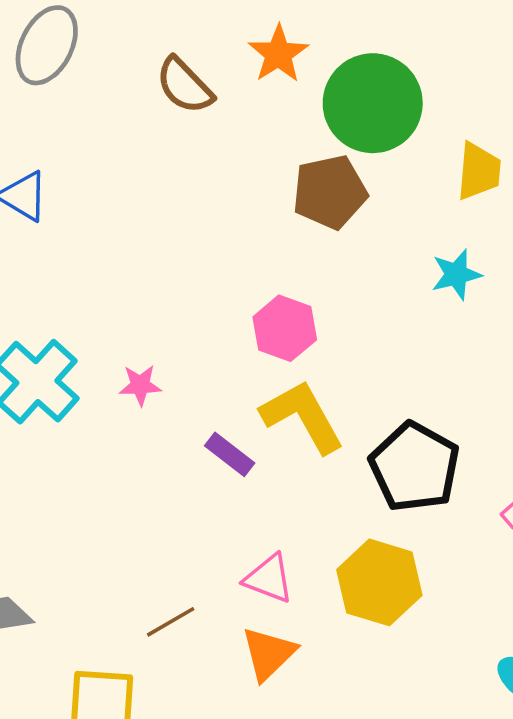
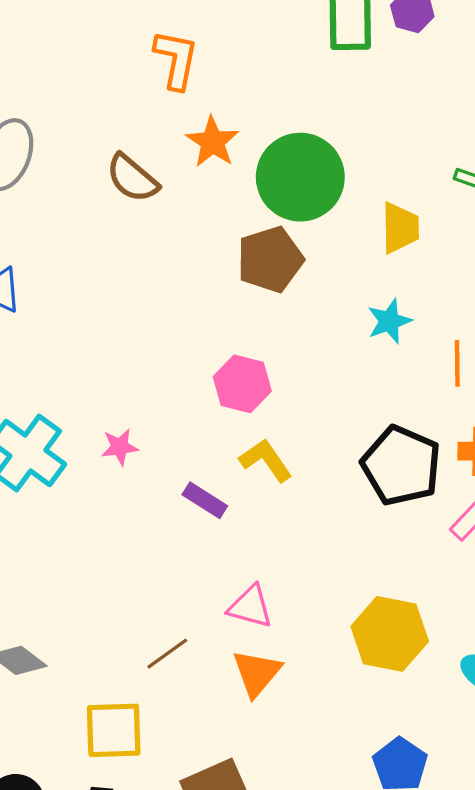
yellow L-shape: (303, 416) -> (266, 460), size x0.7
black pentagon: (415, 467) -> (401, 466), moved
yellow hexagon: (379, 582) -> (390, 634), moved

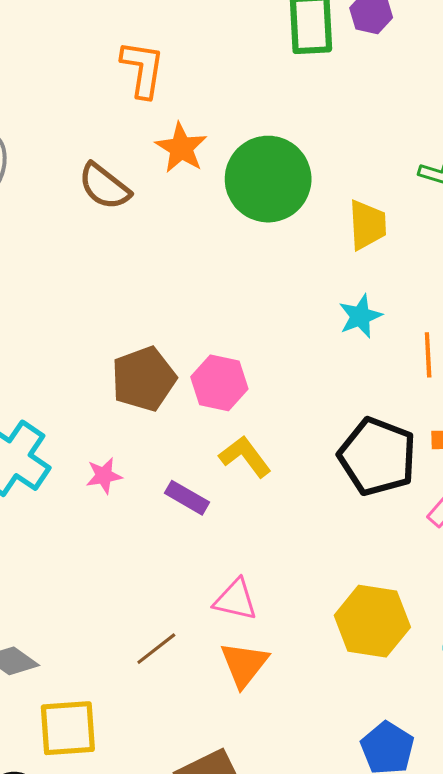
brown pentagon: (270, 259) -> (144, 379), moved
pink star: (120, 447) -> (104, 476), moved
yellow square: (114, 730) -> (68, 728), moved

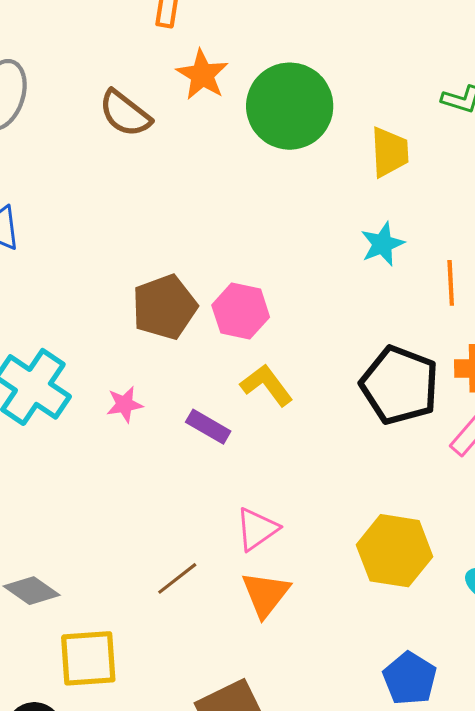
pink triangle: (236, 600) -> (257, 529), turned -48

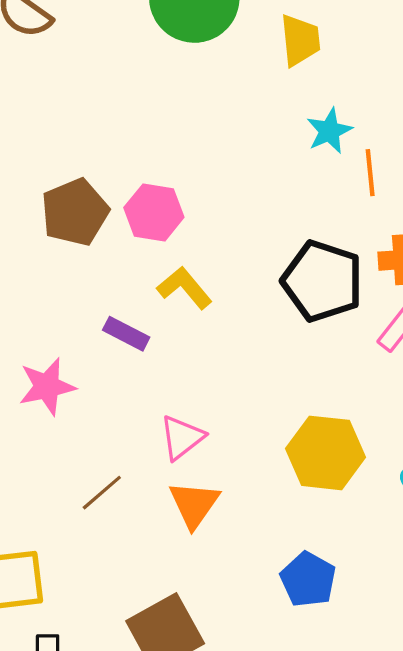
cyan star: (382, 244) -> (329, 131), moved
pink star: (125, 404) -> (47, 386), moved, size x1.5
blue pentagon: (410, 679) -> (308, 579), moved

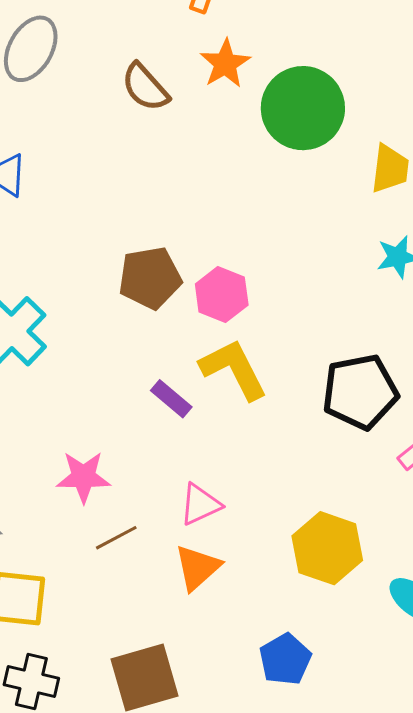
black pentagon: (322, 281) -> (360, 392), turned 30
yellow L-shape: (185, 288) -> (234, 369), size x1.4
pink star: (47, 386) -> (83, 477), moved

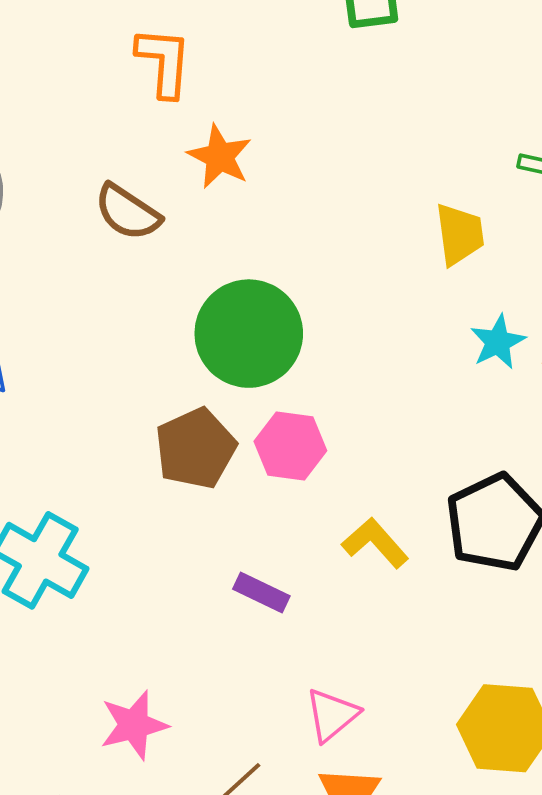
green circle: (303, 108) -> (249, 334), moved
yellow L-shape: (234, 369) -> (375, 543), moved, size x0.7
pink star: (83, 477) -> (134, 725), moved

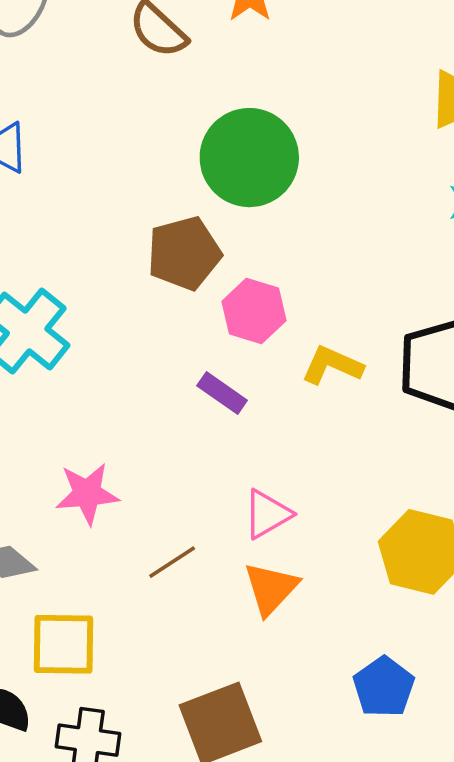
pink hexagon: (290, 446) -> (254, 311), moved
yellow L-shape: (375, 543) -> (332, 365), turned -34

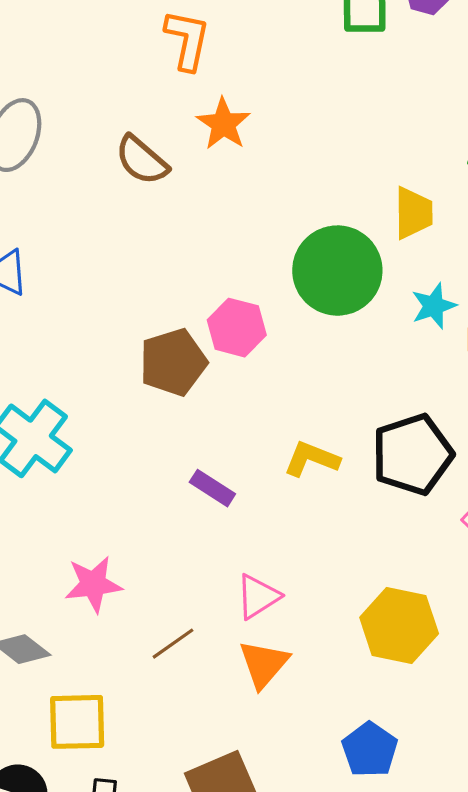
green circle: (249, 158) -> (337, 271), moved
pink hexagon: (254, 311) -> (237, 328), moved

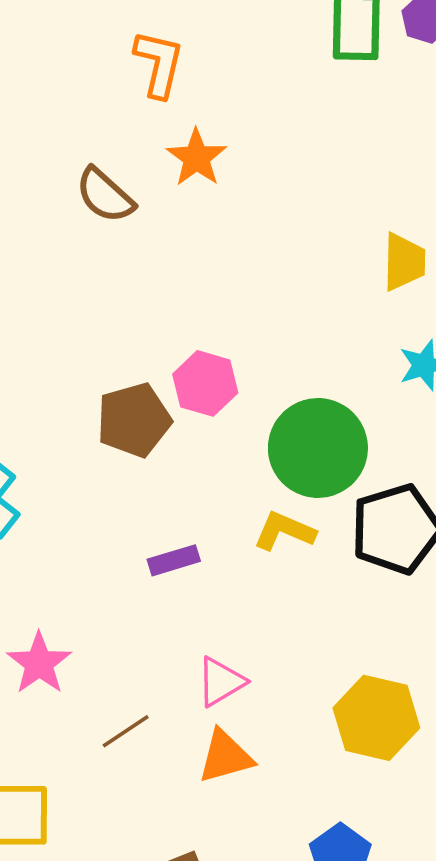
green circle: (337, 271) -> (318, 448), moved
purple rectangle: (212, 488) -> (174, 560), turned -51
pink star: (93, 584) -> (39, 663), turned -30
orange triangle: (264, 664) -> (225, 757), turned 32

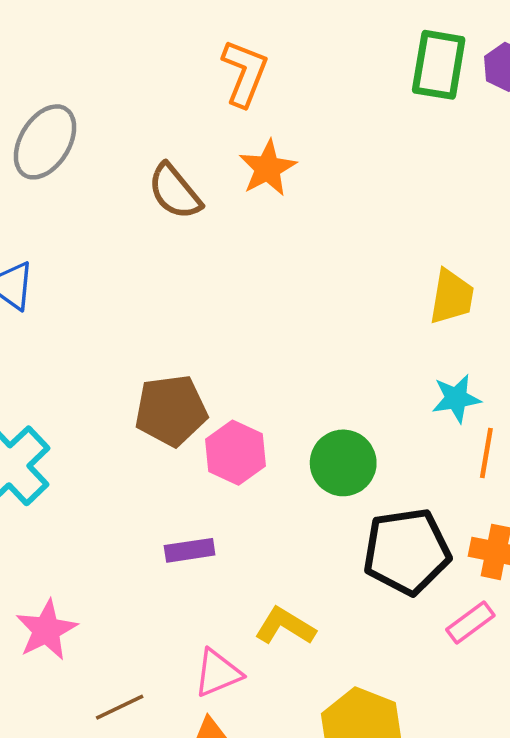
pink hexagon: (205, 383) -> (236, 453), moved
green circle: (318, 448) -> (343, 463), size x0.7
yellow L-shape: (284, 531) -> (285, 626), moved

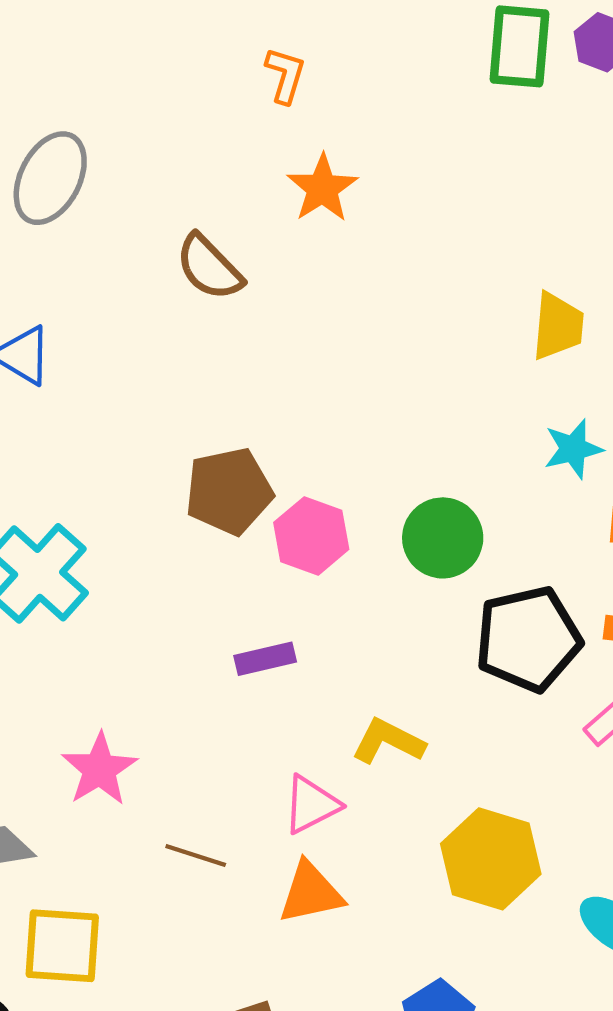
orange L-shape: (245, 73) -> (285, 75), size x0.7
brown semicircle: (175, 191) -> (209, 267), moved
brown line: (120, 707) -> (196, 856), turned 48

